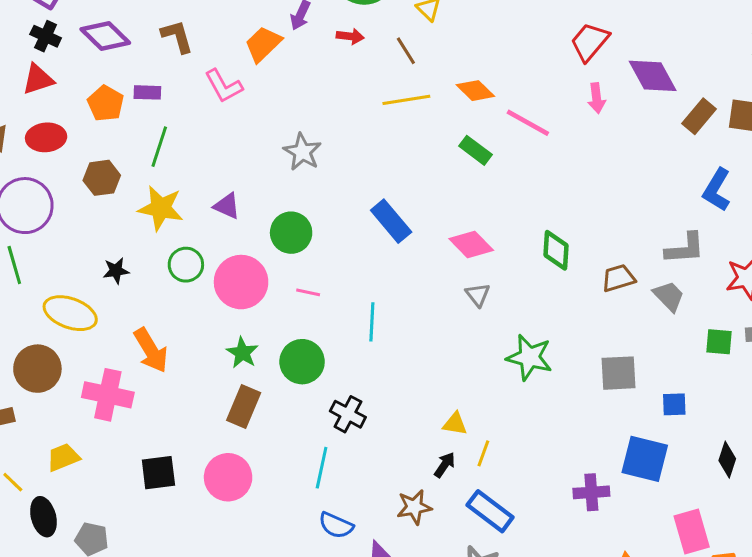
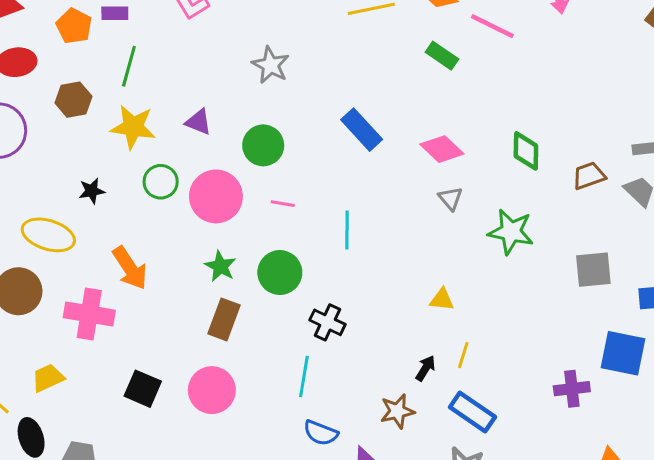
green star: (529, 357) -> (511, 232), moved
yellow triangle: (455, 424) -> (442, 300), moved
black square: (158, 473) -> (143, 389), turned 33

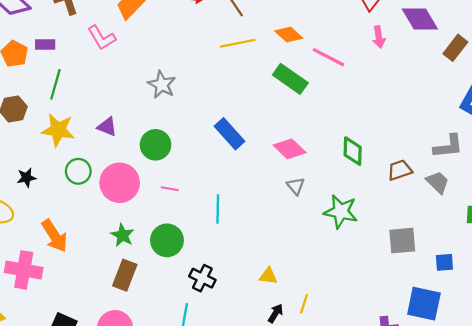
green rectangle: (442, 56) -> (290, 79), size x1.4
yellow triangle: (442, 300) -> (268, 276), moved

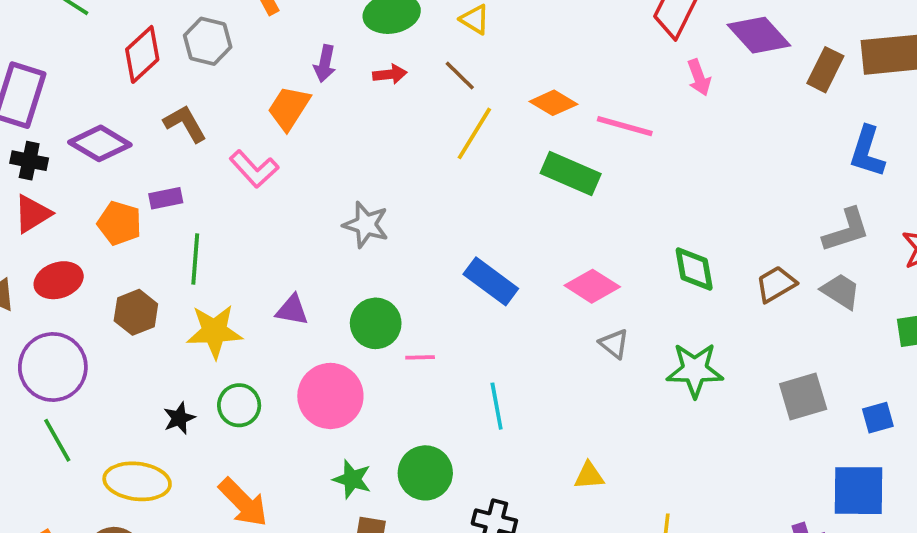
yellow line: (238, 43) -> (474, 133), turned -36
green circle: (78, 171) -> (239, 405), moved
pink line: (170, 189) -> (420, 357), moved
yellow triangle: (268, 276) -> (589, 476), moved

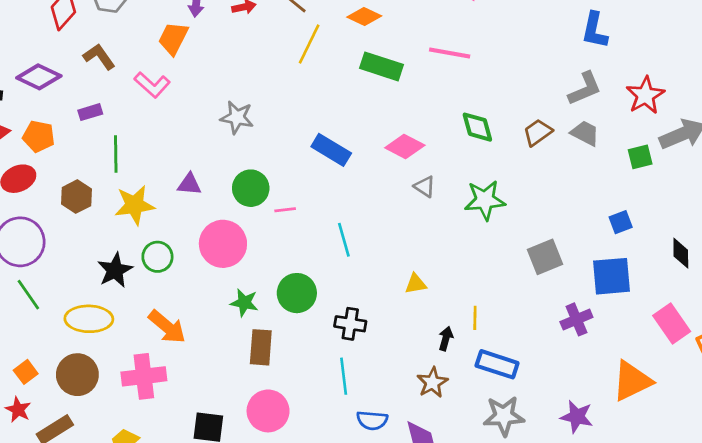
pink line: (625, 126) -> (450, 53), moved
orange pentagon: (119, 223) -> (39, 136), moved
gray square: (803, 397) -> (545, 257), moved
black star: (179, 418) -> (115, 270), size x1.5

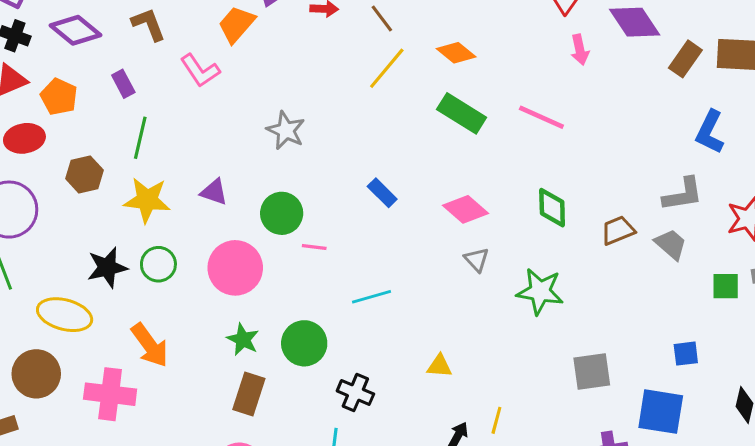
purple rectangle: (90, 112) -> (123, 84), turned 65
blue rectangle: (331, 150) -> (382, 193), size x0.7
cyan line: (344, 240) -> (371, 297), turned 76

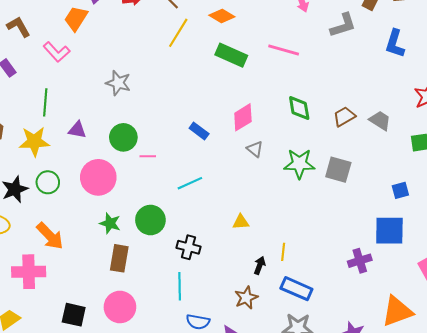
green line: (140, 138) -> (45, 102), moved
blue rectangle: (382, 193) -> (199, 131), moved
gray L-shape: (683, 194) -> (343, 25), moved
pink diamond: (466, 209) -> (243, 117), turned -64
gray square: (592, 372) -> (338, 170), moved, turned 32

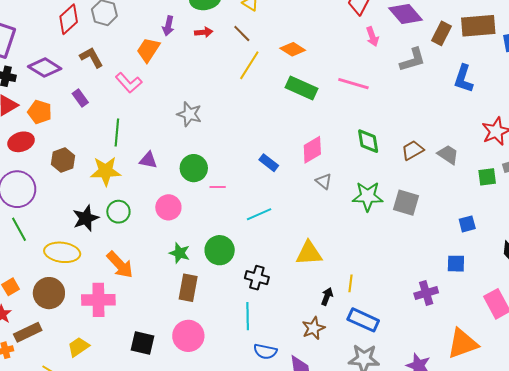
pink circle: (98, 177) -> (168, 207), size x0.7
yellow triangle: (241, 222) -> (309, 253), size x1.6
blue square: (389, 231) -> (456, 264), size x0.6

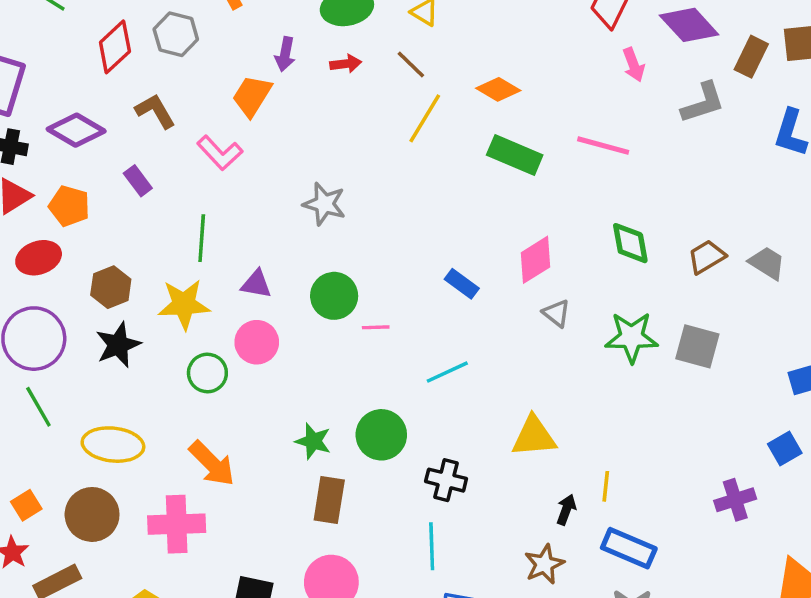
pink circle: (168, 207) -> (257, 342), moved
black star: (86, 218) -> (118, 345), moved
blue square: (456, 264) -> (785, 448), turned -30

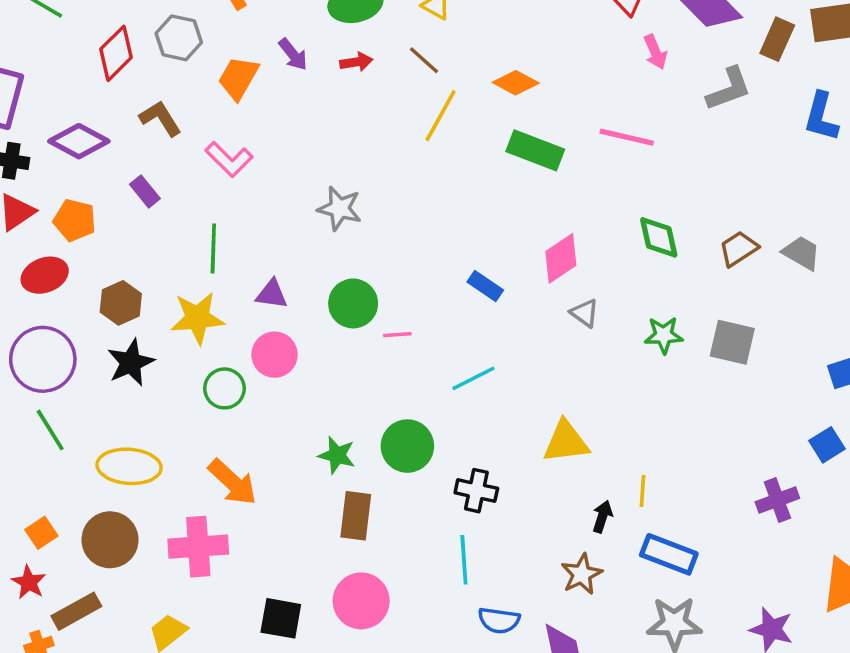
purple arrow: (285, 54) -> (293, 54), turned -48
orange trapezoid: (252, 96) -> (238, 78), moved
green star: (632, 337) -> (664, 335), size x0.7

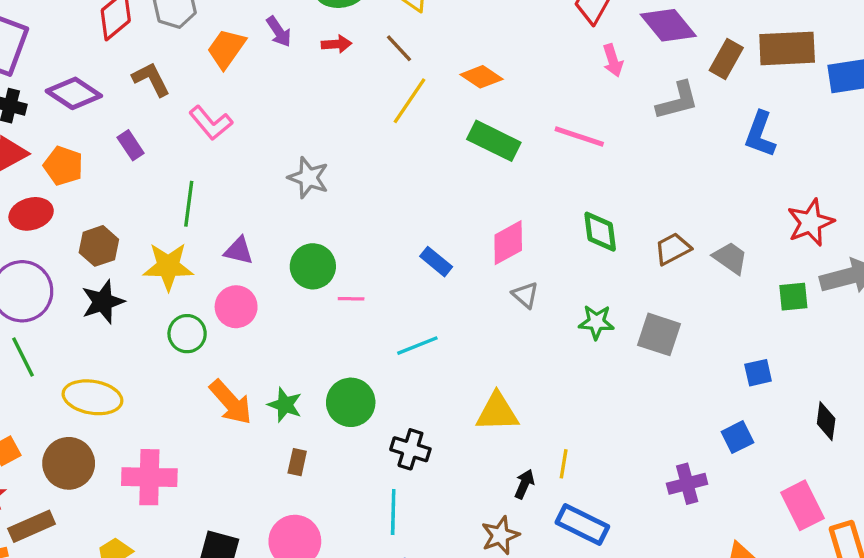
orange arrow: (233, 482) -> (231, 402), moved
brown rectangle: (356, 516) -> (297, 462), size x0.6

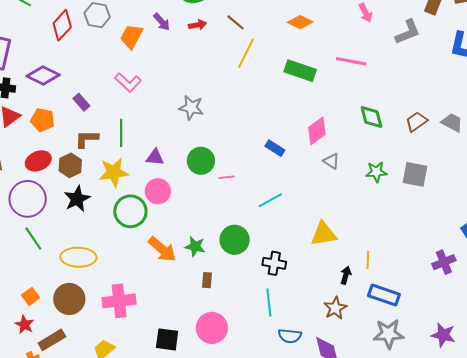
orange diamond: (482, 77) -> (300, 22), moved
brown L-shape: (151, 79) -> (87, 139), moved, turned -55
red ellipse: (31, 214) -> (38, 161), moved
green circle: (187, 334) -> (130, 211), size x1.4

